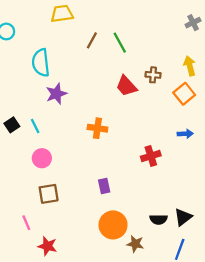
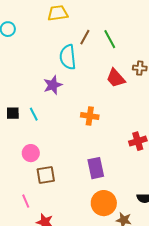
cyan semicircle: (41, 63) -> (68, 57), moved
black square: (12, 125) -> (13, 113), turned 32
pink circle: (42, 158) -> (31, 153), moved
purple rectangle: (104, 186) -> (96, 168), size x1.5

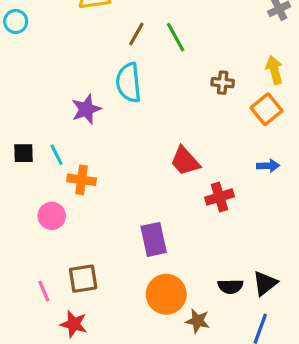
cyan semicircle: (68, 57) -> (129, 83), moved
red trapezoid: (116, 78) -> (185, 161), moved
orange cross: (90, 116) -> (82, 180), moved
brown square: (46, 175) -> (83, 279), moved

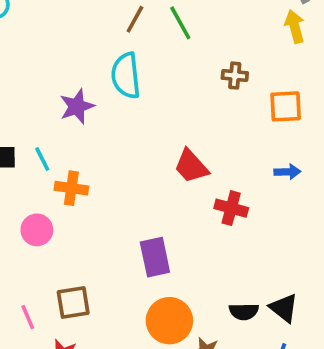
yellow arrow: (274, 70) -> (295, 27), moved
orange square: (267, 109) -> (286, 106), turned 36
red cross: (219, 197) -> (231, 208), turned 32
black triangle: (265, 283) -> (284, 308), turned -44

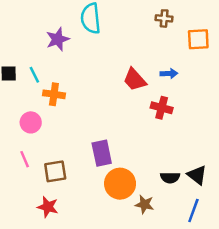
blue arrow: (287, 172) -> (169, 73), moved
purple rectangle: (155, 257) -> (102, 153), moved
pink line: (28, 317) -> (25, 159), moved

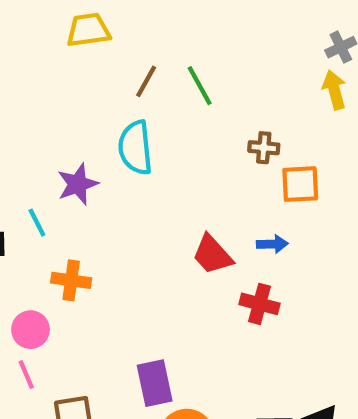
orange square: (198, 39) -> (300, 184), moved
cyan line: (34, 75) -> (37, 223), moved
pink line: (25, 159) -> (26, 375), moved

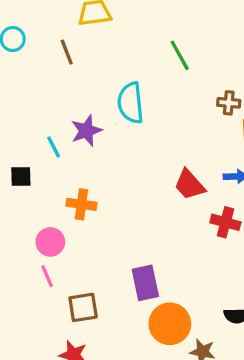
brown line: (146, 81) -> (67, 52), moved, turned -50
cyan line: (37, 223) -> (54, 147), moved

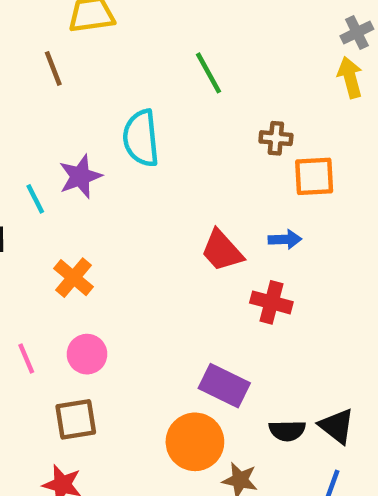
orange cross: (81, 204) -> (74, 278), turned 32
pink circle: (50, 242) -> (87, 354), moved
pink line: (47, 276) -> (26, 359), moved
purple rectangle: (145, 283) -> (224, 386), moved, turned -52

